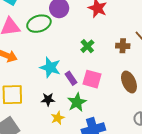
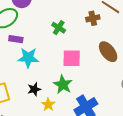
purple rectangle: (71, 78) -> (16, 39), moved, turned -32

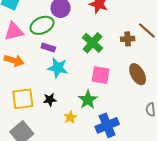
green cross: (59, 28) -> (92, 43), size x1.5
black star: (34, 89) -> (50, 100), moved

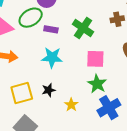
purple rectangle: (48, 48) -> (51, 29), moved
green star: (88, 100) -> (97, 84), moved

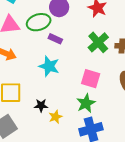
green cross: (83, 28) -> (98, 42), moved
black star: (49, 90) -> (41, 105), moved

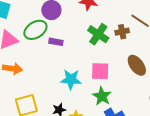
cyan star: (49, 66) -> (71, 79), moved

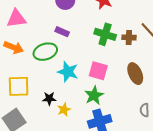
green ellipse: (35, 30) -> (45, 52), moved
green cross: (98, 34) -> (105, 34), turned -30

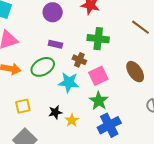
brown cross: (129, 37) -> (79, 60), moved, turned 32
pink square: (98, 71) -> (98, 76), turned -30
yellow square: (19, 86) -> (23, 106), size x0.7

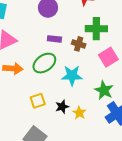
brown cross: (79, 60) -> (79, 44), moved
pink square: (98, 76) -> (108, 57), moved
yellow square: (23, 106) -> (38, 101), moved

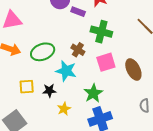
purple rectangle: (54, 39) -> (78, 12), moved
brown cross: (79, 44) -> (78, 50), moved
black star: (62, 107) -> (49, 91), moved

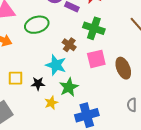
green ellipse: (43, 52) -> (37, 25), moved
green star: (93, 93) -> (69, 87), moved

